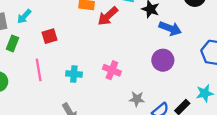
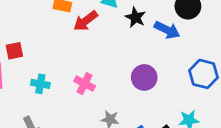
blue arrow: (170, 28) -> (167, 30), moved
red square: (49, 36) -> (14, 51), moved

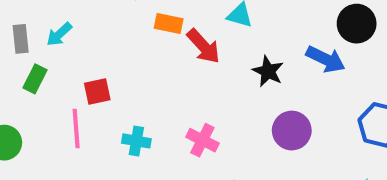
black star: (135, 17) -> (268, 71), moved
red arrow: (86, 21) -> (203, 46), turned -95

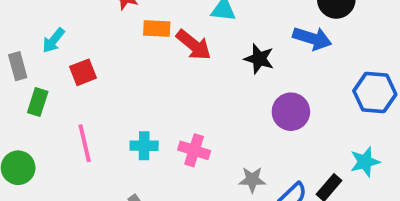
cyan arrow: (59, 34) -> (54, 40), moved
red square: (97, 92) -> (83, 72), moved
pink cross: (202, 140) -> (194, 150), moved

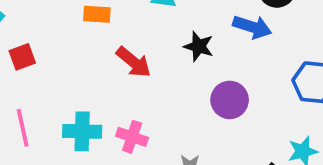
red arrow: (194, 45) -> (134, 62), moved
cyan cross: (144, 146) -> (82, 131), size x1.4

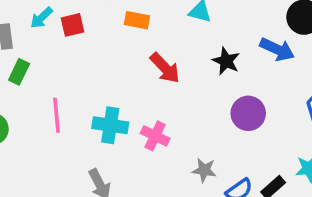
red square: (22, 57) -> (73, 25), moved

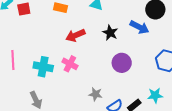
red arrow: (165, 68) -> (75, 35), turned 108
pink cross: (155, 136) -> (70, 64), moved

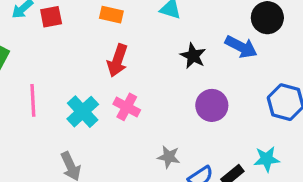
red arrow: (75, 35) -> (117, 60), moved, turned -48
cyan cross: (43, 67) -> (83, 112), turned 36

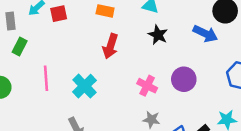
black star: (193, 56) -> (158, 35), moved
pink cross: (127, 107) -> (147, 86), moved

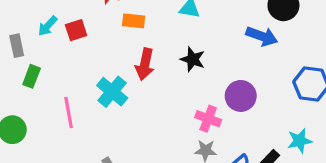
black star: (158, 35) -> (193, 59), moved
cyan cross: (85, 86) -> (112, 92), moved
pink cross: (147, 86) -> (208, 119), moved

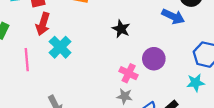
red arrow: (145, 64) -> (43, 24), moved
cyan star: (300, 141) -> (196, 83), moved

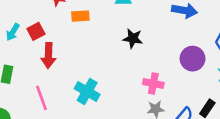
cyan cross: (60, 47) -> (87, 92), moved
purple circle: (154, 59) -> (193, 59), moved

